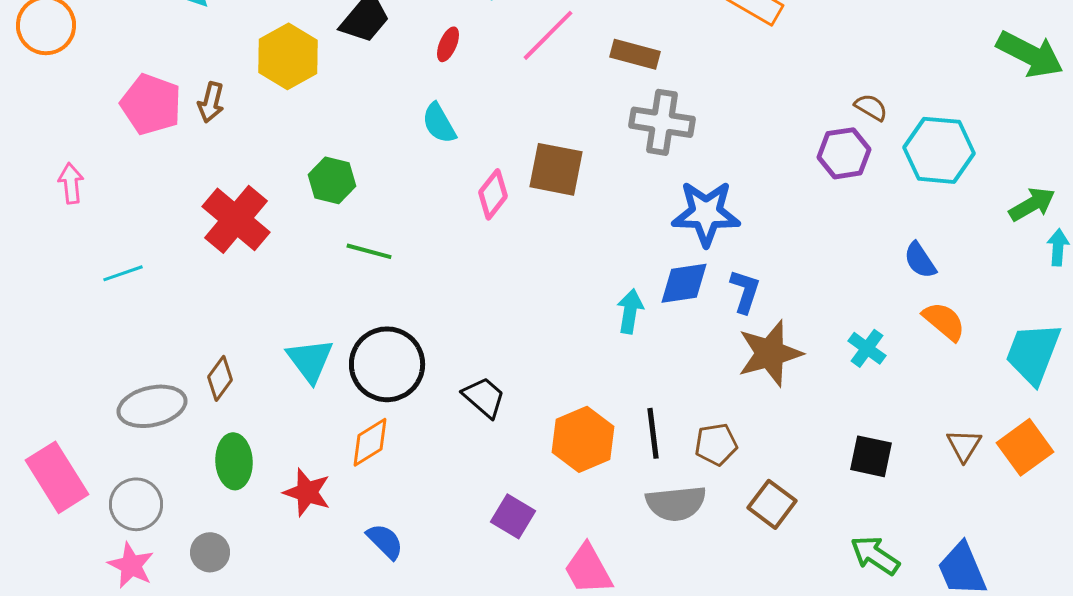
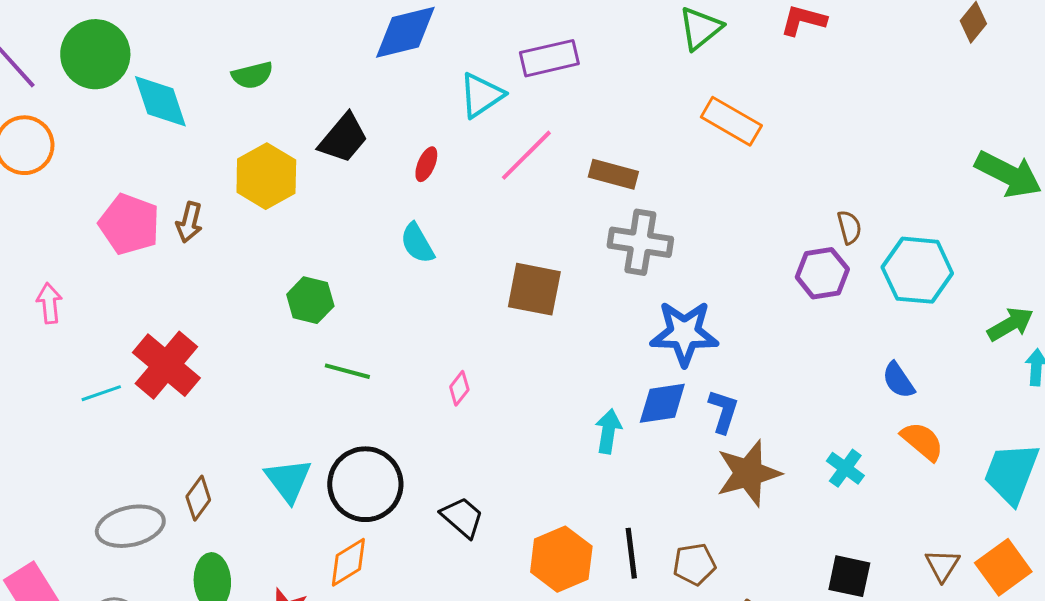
brown semicircle: (871, 107) -> (849, 227), turned 44
pink diamond: (493, 194) -> (459, 388), moved, size x0.7
red cross: (236, 219) -> (166, 365), moved

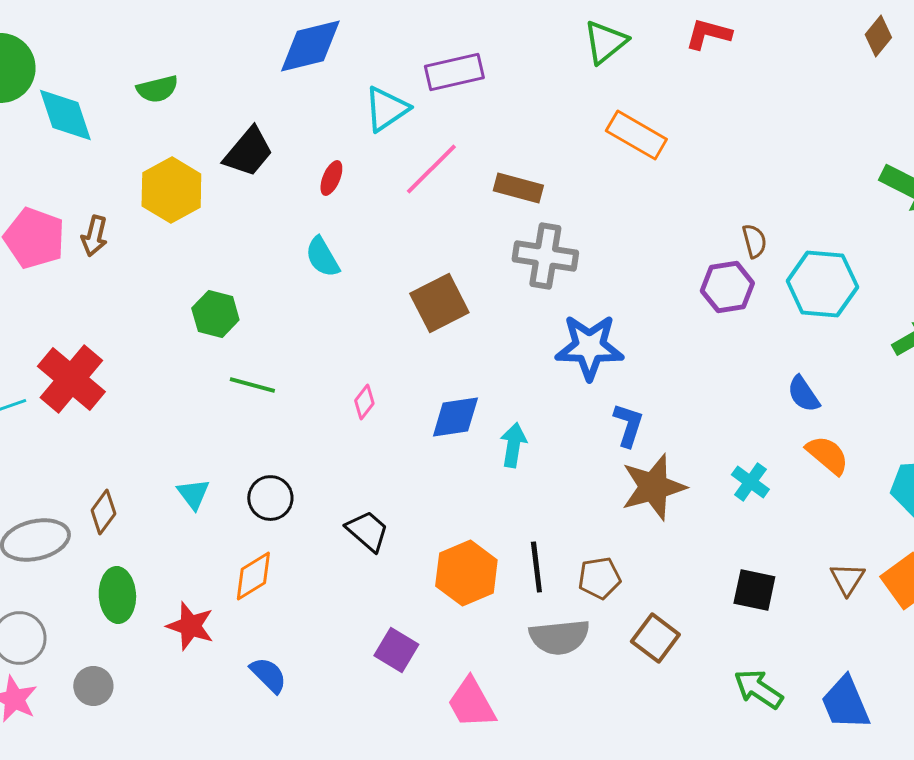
brown square: (534, 289) -> (439, 303), turned -38
blue diamond: (662, 403) -> (455, 417), moved
cyan triangle: (288, 480) -> (193, 494), size x0.7
black circle: (365, 484) -> (270, 498), size x0.6

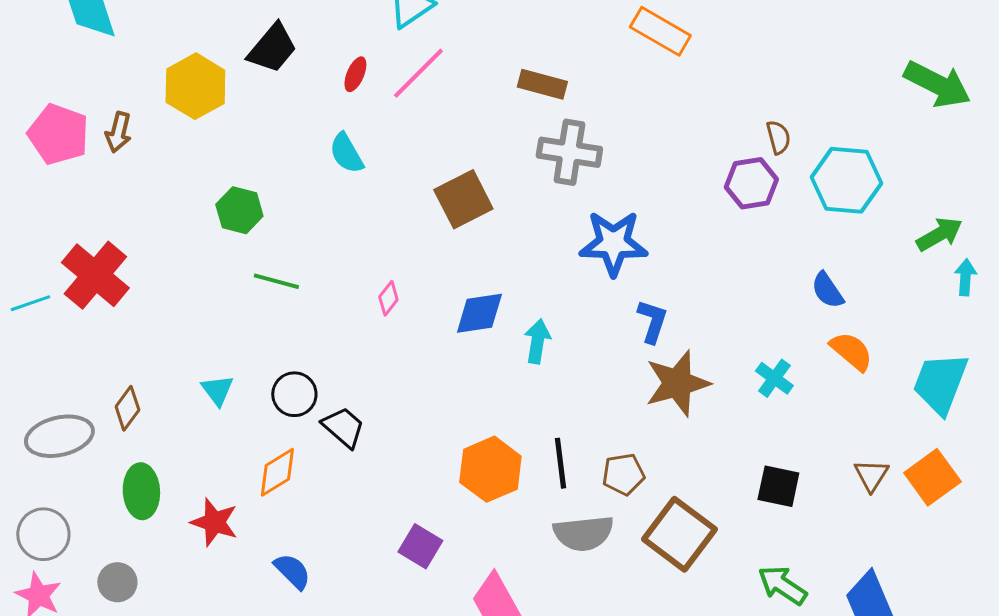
pink line: (431, 169) -> (418, 73), moved
black trapezoid: (367, 531) -> (343, 427), moved
brown square: (655, 638) -> (679, 534), size x1.5

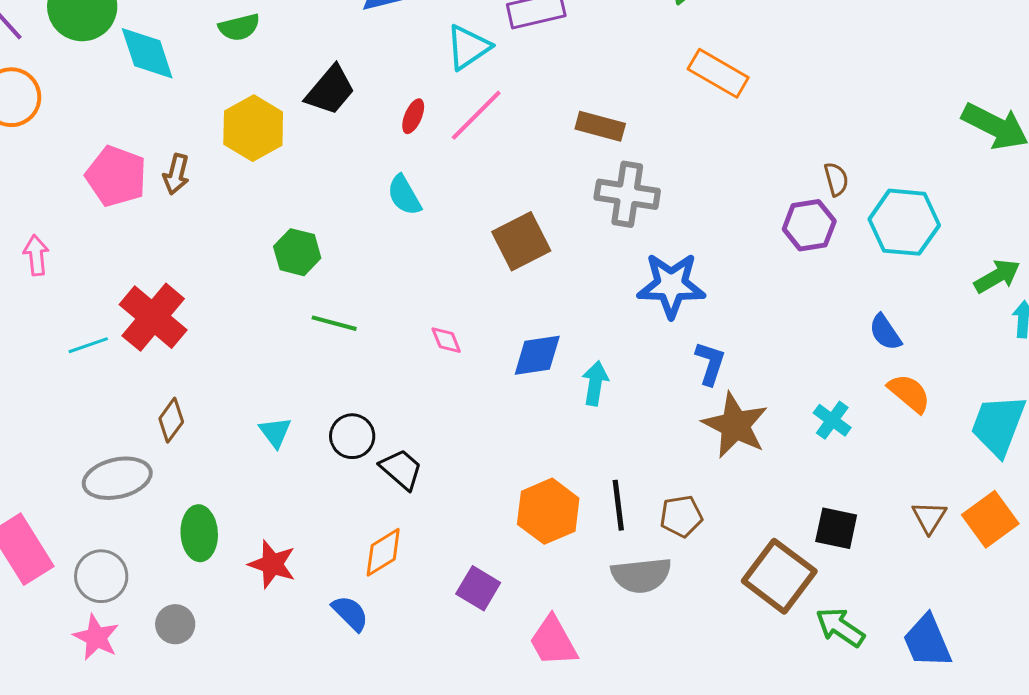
pink diamond: (388, 298) -> (446, 340), turned -60
brown star: (677, 383) -> (735, 425), turned -30
brown diamond: (127, 408) -> (171, 420), moved
orange diamond: (277, 472) -> (383, 552), moved
brown square: (679, 534) -> (779, 576), moved

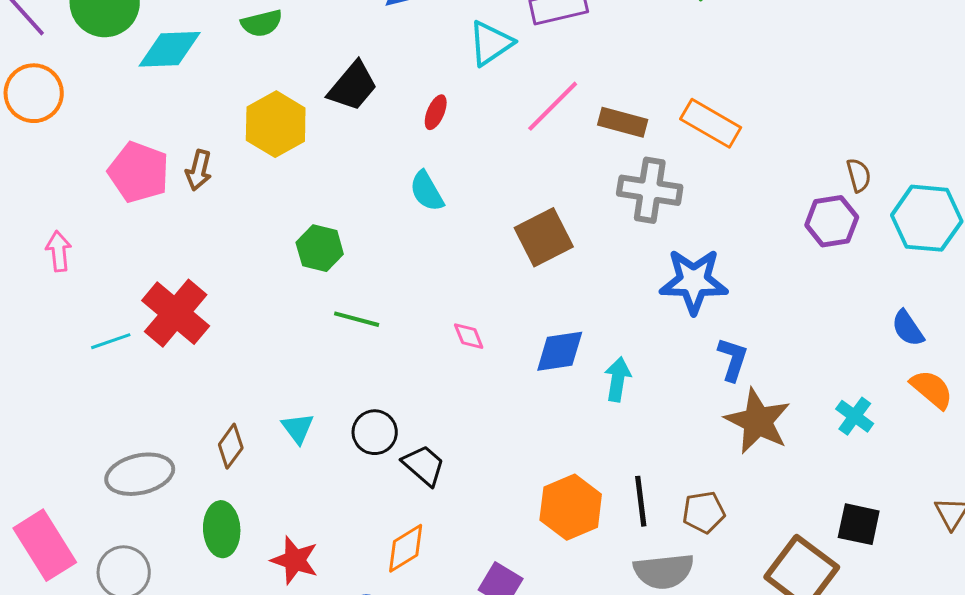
cyan diamond: (147, 53) -> (170, 49), turned -74
orange rectangle: (718, 73) -> (711, 123), moved
pink line: (476, 115) -> (553, 106), moved
brown diamond: (171, 420) -> (231, 446), moved

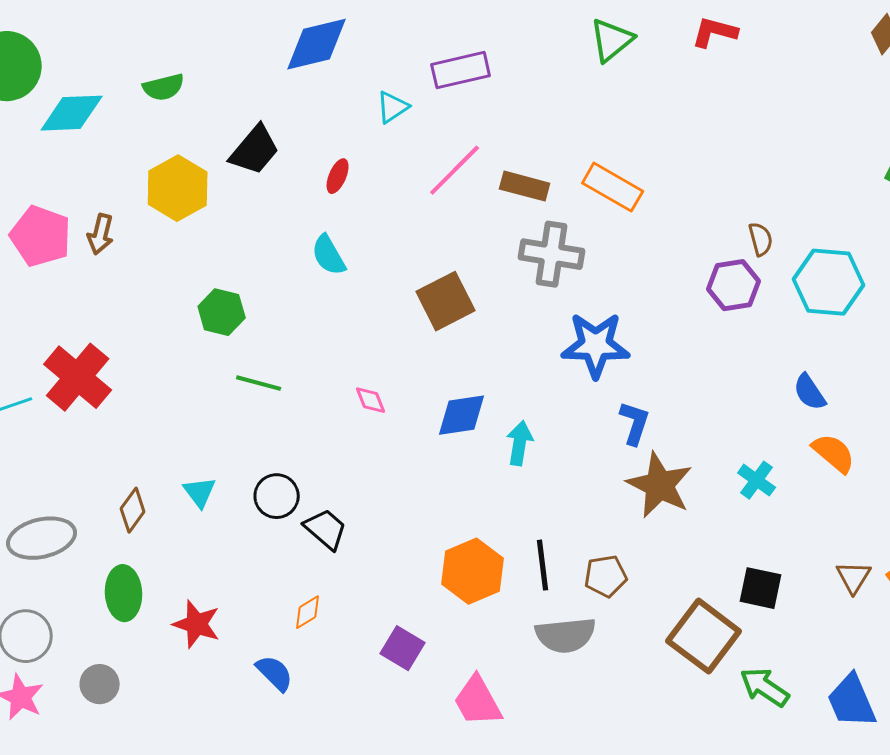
cyan triangle: (491, 43) -> (393, 107), size x0.7
orange diamond: (406, 548) -> (308, 612), size x0.7

